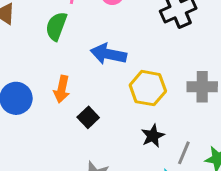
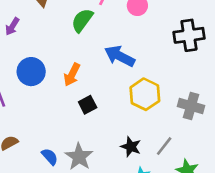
black star: (153, 136) -> (131, 147), moved, turned 30
gray line: (184, 153) -> (164, 146), moved

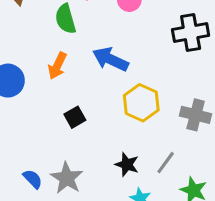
green semicircle: (82, 20) -> (65, 19), turned -50
orange arrow: (72, 75) -> (57, 66), moved

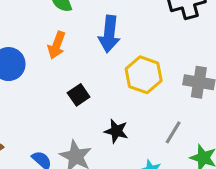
blue arrow: (110, 59) -> (109, 34), turned -104
black star: (127, 164) -> (116, 131), moved

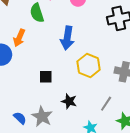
orange arrow: (57, 45) -> (19, 38), moved
black square: (79, 95) -> (46, 77), turned 32

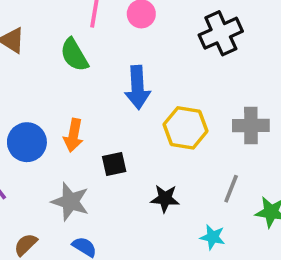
orange arrow: (19, 38) -> (73, 135), moved
gray star: (42, 116) -> (70, 201), moved

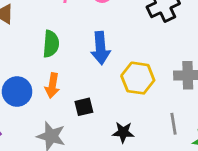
green semicircle: (74, 55) -> (51, 44), moved, turned -144
gray line: (231, 189) -> (173, 124), turned -30

